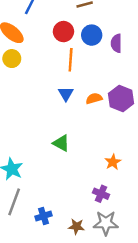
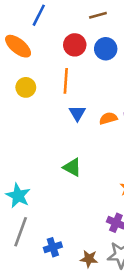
yellow circle: (12, 59) -> (26, 87), moved
orange line: (71, 60) -> (66, 81), moved

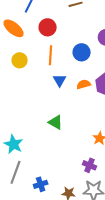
red circle: (75, 45) -> (48, 27), moved
blue circle: (106, 49) -> (82, 52), moved

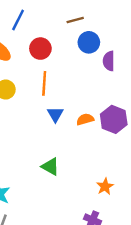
blue circle: (82, 52) -> (89, 42), moved

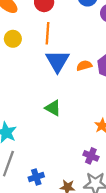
blue triangle: (55, 114) -> (57, 61), size x1.6

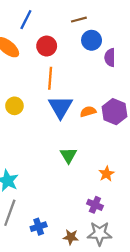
yellow circle: (13, 39) -> (14, 106), moved
green triangle: (53, 108) -> (69, 155), moved, turned 30

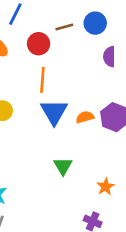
brown line: (79, 20) -> (64, 27), moved
blue circle: (92, 40) -> (95, 23), moved

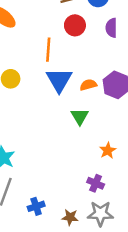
red circle: (39, 44) -> (75, 25), moved
green triangle: (63, 166) -> (80, 116), moved

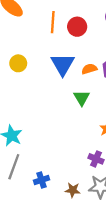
red circle: (75, 25) -> (77, 27), moved
orange line: (48, 50) -> (53, 22), moved

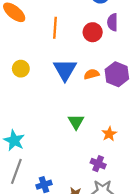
red circle: (77, 27) -> (93, 32), moved
green triangle: (82, 98) -> (76, 122), moved

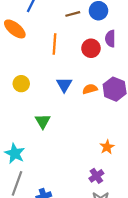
blue triangle: (65, 70) -> (64, 85), size x0.7
green triangle: (76, 122) -> (43, 121), moved
purple cross: (98, 164) -> (96, 176), turned 32

